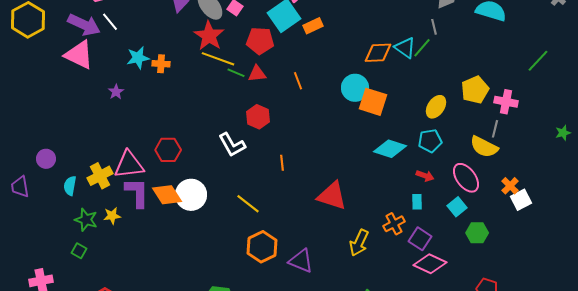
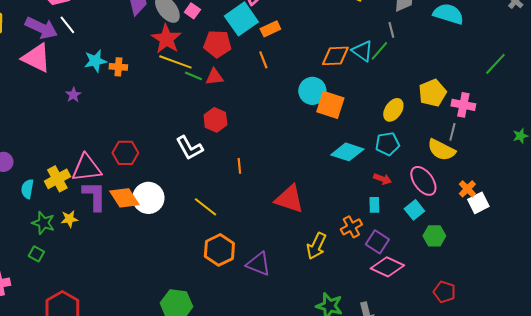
orange line: (298, 81) -> (263, 60), moved

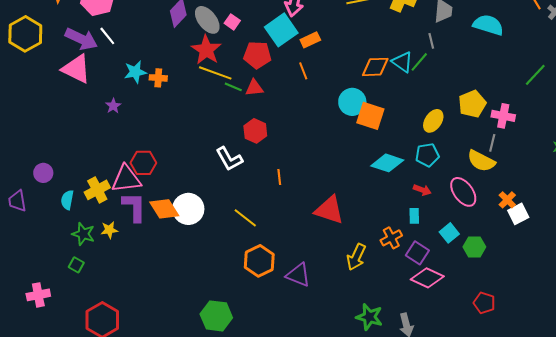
red hexagon: (125, 153) -> (143, 163), moved
cyan square: (414, 210) -> (449, 233), moved

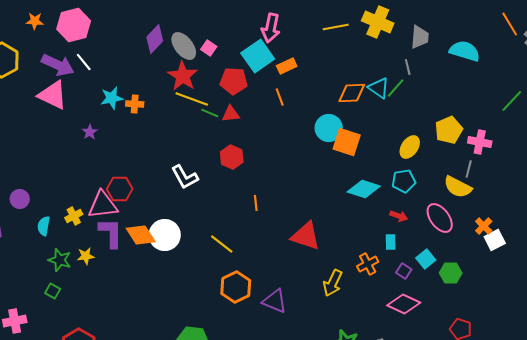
white L-shape: (229, 159) -> (185, 177), moved
yellow cross: (97, 190) -> (74, 216), size x0.7
purple square: (417, 253) -> (404, 271), moved, size x0.7

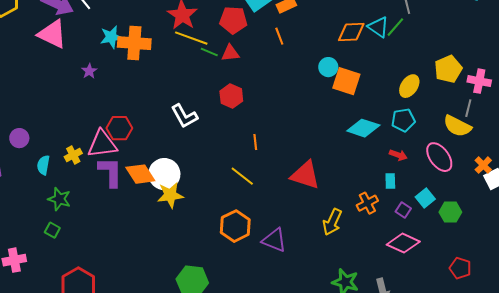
orange cross: (135, 104) -> (134, 43), size x1.8
cyan circle: (329, 128) -> (328, 67), size x0.7
yellow line: (222, 244) -> (242, 176), moved
yellow star: (86, 256) -> (170, 195), moved, size x1.5

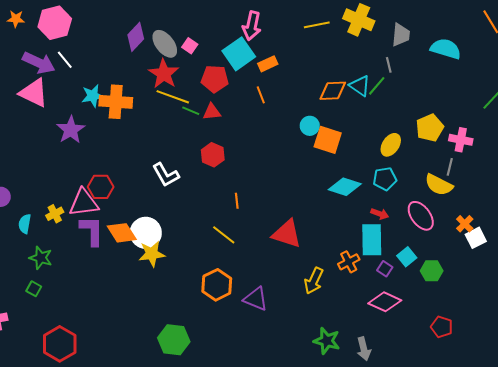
purple star: (89, 71) -> (71, 130), size x1.8
cyan rectangle: (390, 181) -> (372, 240), size x2.0

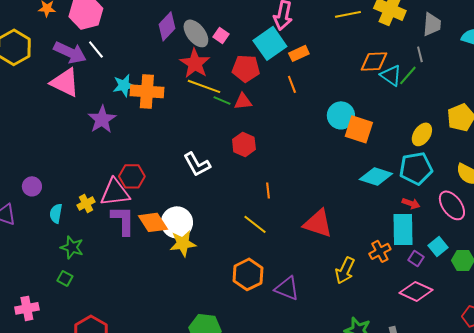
orange diamond: (333, 91) -> (374, 61), moved
cyan circle: (310, 126) -> (341, 115), size x1.4
cyan pentagon: (385, 179) -> (416, 168), size x1.4

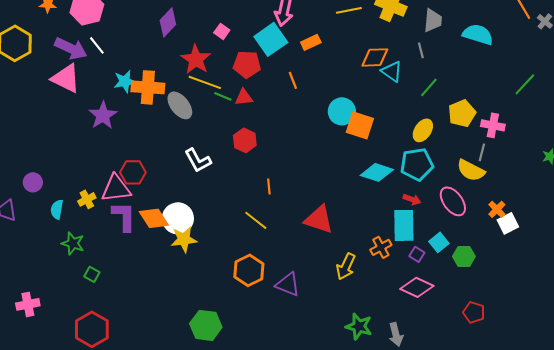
gray ellipse: (196, 33) -> (180, 105), moved
orange rectangle: (299, 53) -> (311, 42), moved
green line: (408, 75) -> (429, 87), moved
green square: (65, 278) -> (92, 274), moved

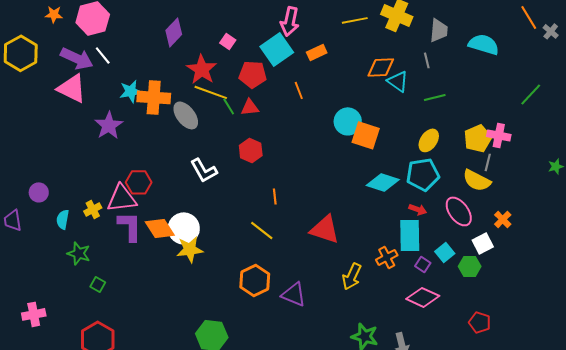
green line: (429, 87) -> (435, 97), turned 35
green line: (223, 96) -> (229, 106), turned 36
yellow pentagon: (462, 113) -> (478, 138), moved
white square: (508, 223) -> (483, 243), moved

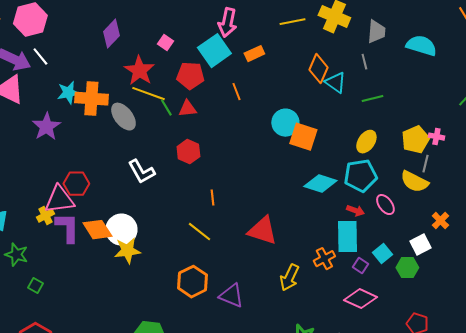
orange diamond: (381, 67) -> (318, 69), turned -64
pink cross: (499, 135) -> (436, 137), size x0.7
yellow cross: (93, 209) -> (45, 216), moved
pink ellipse: (459, 211) -> (385, 205), moved, size x0.7

